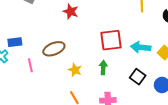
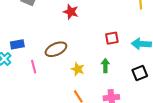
red square: (111, 40) -> (112, 38), size x0.6
black square: (138, 77) -> (140, 73), turned 35

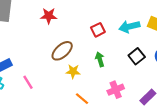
brown ellipse: (56, 49) -> (62, 51), moved

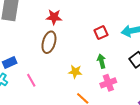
brown ellipse: (62, 51) -> (49, 42), moved, turned -35
pink cross: (116, 90) -> (108, 83), moved

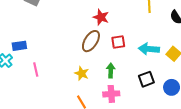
red star: (54, 17) -> (101, 17), moved
brown ellipse: (49, 42) -> (91, 41), moved

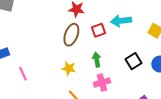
cyan arrow: (149, 49) -> (121, 21), moved

